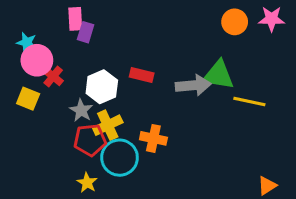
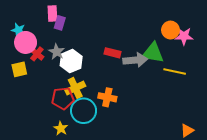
pink star: (272, 19) -> (184, 36), moved
orange circle: (235, 22) -> (170, 30), moved
red rectangle: (142, 75) -> (113, 53), moved
yellow square: (28, 99) -> (19, 69), turned -35
gray star: (81, 110) -> (57, 52), moved

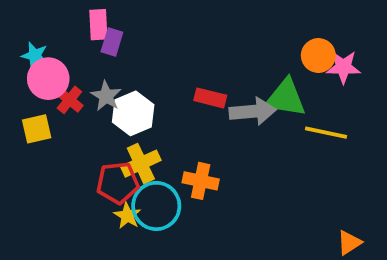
yellow star: (61, 128) -> (127, 216), moved

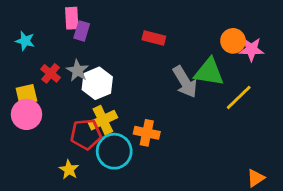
pink circle: (48, 79) -> (26, 114), moved
red rectangle: (210, 98) -> (154, 38), moved
gray arrow: (253, 111) -> (185, 82), turned 64
yellow line: (326, 133) -> (239, 97), turned -56
yellow star: (127, 216) -> (69, 170), moved

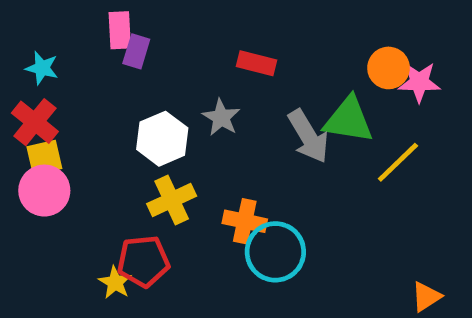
gray star: (77, 71) -> (221, 117), moved
red cross: (51, 73) -> (35, 122), moved, size x1.4
red pentagon: (86, 134) -> (143, 261), moved
cyan circle: (114, 151) -> (275, 252), moved

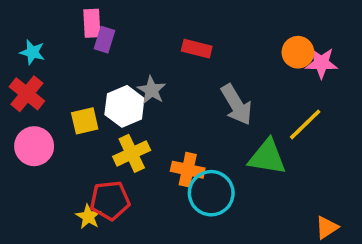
gray star: (221, 117) -> (152, 90), moved
green triangle: (348, 120) -> (267, 157), moved
yellow square: (44, 158) -> (85, 121), moved

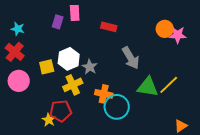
pink rectangle: (92, 23) -> (75, 13), moved
gray star: (152, 90) -> (90, 67), moved
yellow line: (305, 124) -> (169, 85), moved

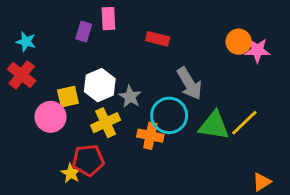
pink circle: (19, 81) -> (51, 117), moved
cyan circle: (117, 107) -> (169, 115), moved

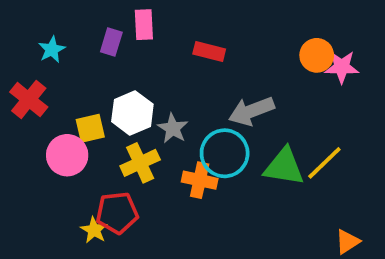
cyan star: (26, 42) -> (52, 50), moved, turned 30
gray arrow: (189, 84) -> (251, 111), turned 100

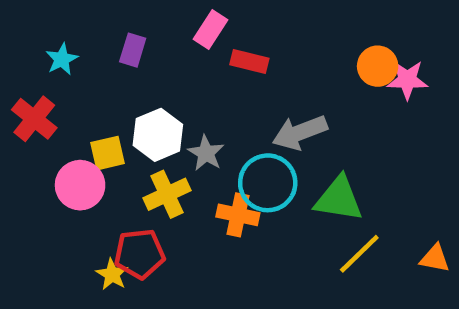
pink rectangle: (144, 25) -> (211, 29), moved, turned 36
yellow line: (324, 163) -> (359, 254), moved
orange triangle: (347, 242) -> (435, 258), moved, turned 44

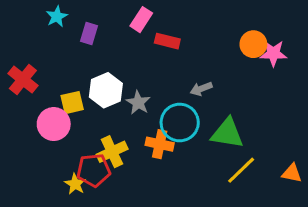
cyan star: (62, 59) -> (57, 17), moved
gray arrow: (300, 132) -> (201, 89), size x0.6
yellow cross: (167, 194) -> (112, 152), moved

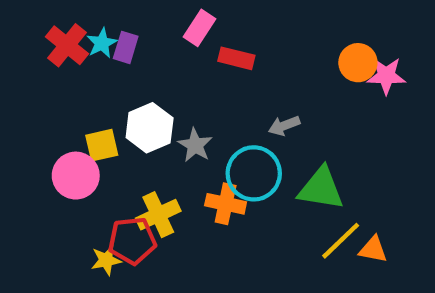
cyan star: (57, 17) -> (102, 43), moved
red cross: (23, 80) -> (67, 45), moved
orange triangle: (292, 173) -> (373, 249), moved
yellow star: (75, 184) -> (106, 260), turned 30

